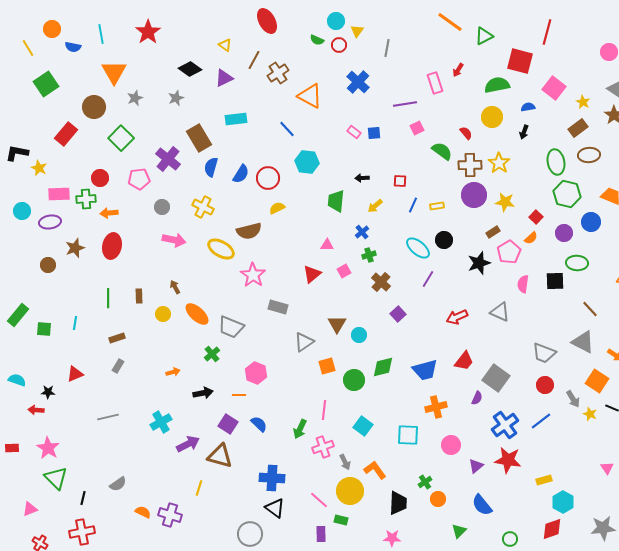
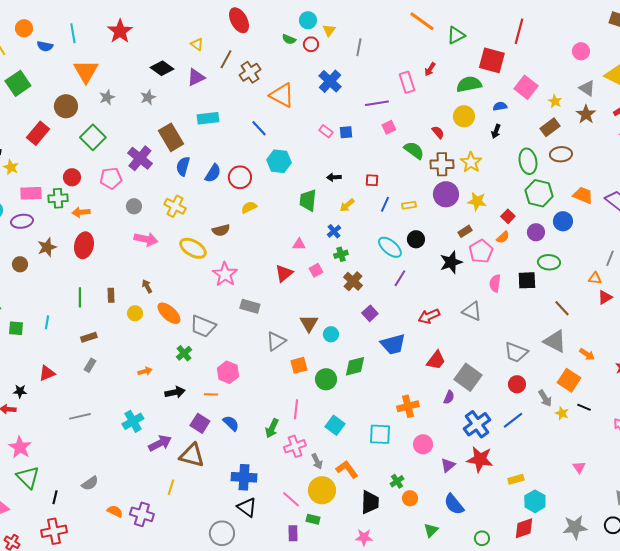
brown semicircle: (249, 231) -> (221, 230), size x0.7
blue trapezoid: (425, 370) -> (393, 344), moved

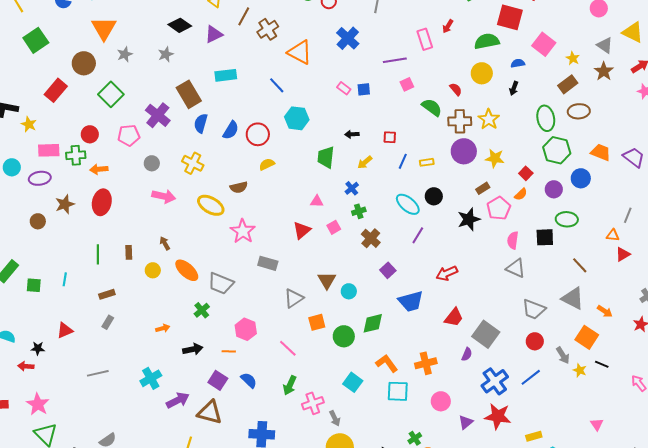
gray triangle: (472, 311) -> (516, 268), moved
pink line: (296, 409) -> (288, 348), moved, turned -54
orange L-shape: (347, 469) -> (387, 363), moved

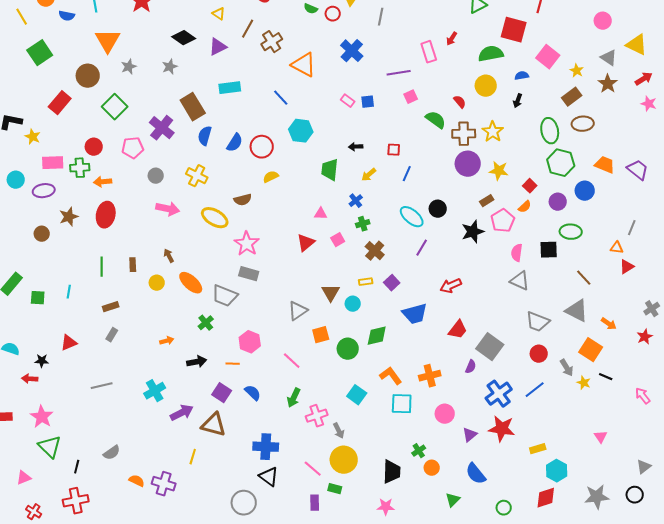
yellow rectangle: (427, 162) -> (366, 282), moved
gray rectangle: (268, 263) -> (249, 274), moved

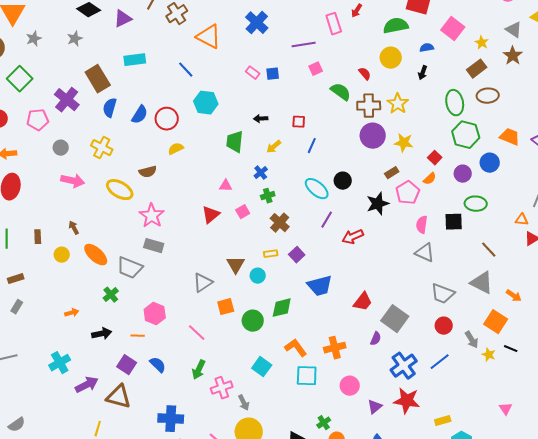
red arrow: (451, 286) -> (353, 237), moved

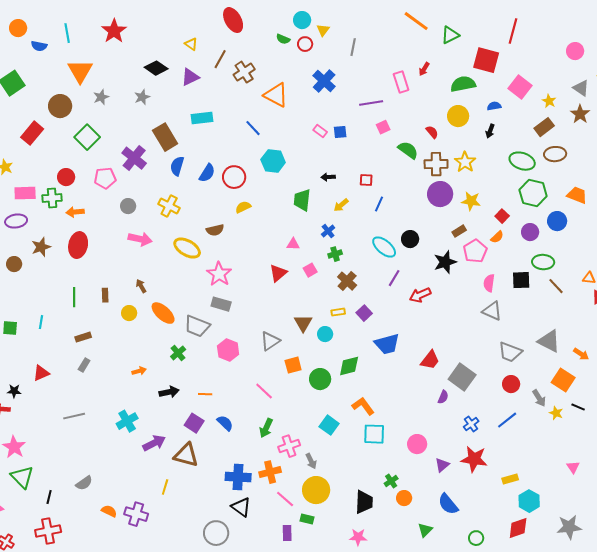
green ellipse: (455, 103) -> (522, 161), turned -60
brown line: (489, 250) -> (556, 286), moved
pink hexagon: (155, 314) -> (228, 350), moved
orange cross: (335, 348) -> (270, 472), moved
blue cross: (404, 366) -> (471, 424), size x0.6

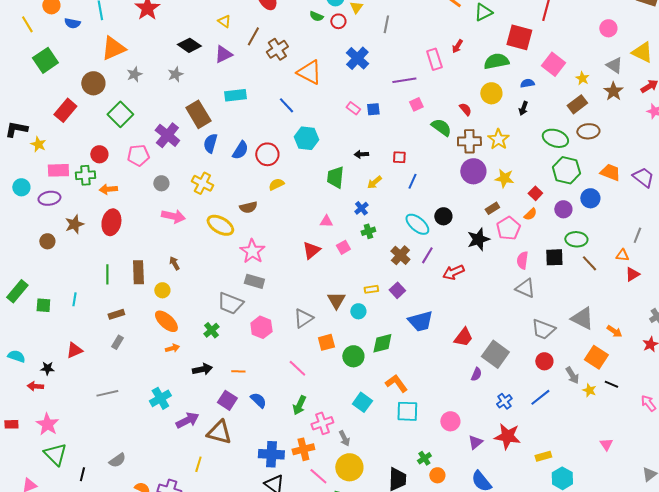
orange triangle: (80, 71) -> (113, 48), turned 36
brown cross: (347, 281) -> (400, 255), moved
brown rectangle: (105, 295) -> (138, 272), size x1.6
orange ellipse: (163, 313) -> (166, 321), moved

